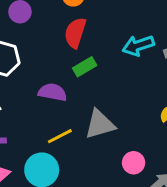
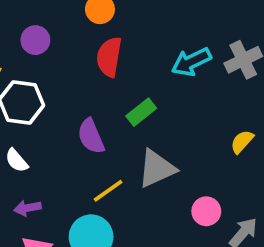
green rectangle: (85, 67) -> (141, 112), moved
purple semicircle: (53, 92) -> (91, 136), turned -116

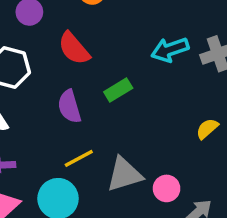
red semicircle: (109, 57) -> (74, 48), moved, turned -57
gray triangle: (157, 169) -> (124, 174), moved

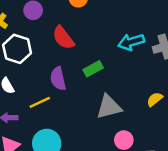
yellow line: (79, 158) -> (40, 102), moved
gray triangle: (124, 174) -> (109, 107), moved

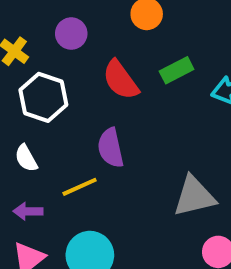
green rectangle: (93, 69) -> (177, 70), moved

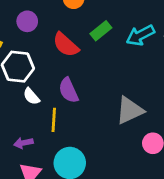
white semicircle: (26, 158) -> (31, 96), moved
yellow line: (80, 187) -> (54, 120), turned -50

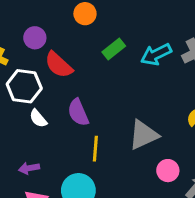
red semicircle: (66, 45) -> (59, 65), moved
yellow line: (54, 120) -> (95, 149), moved

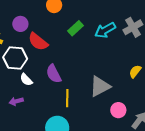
purple arrow: (29, 168) -> (16, 101), moved

